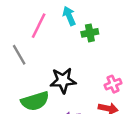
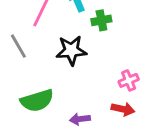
black star: (63, 80) -> (71, 50), moved

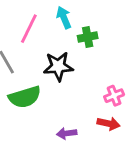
green semicircle: (37, 101) -> (25, 97), moved

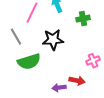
green cross: (88, 37) -> (83, 19), moved
red arrow: (109, 124) -> (77, 81), moved

